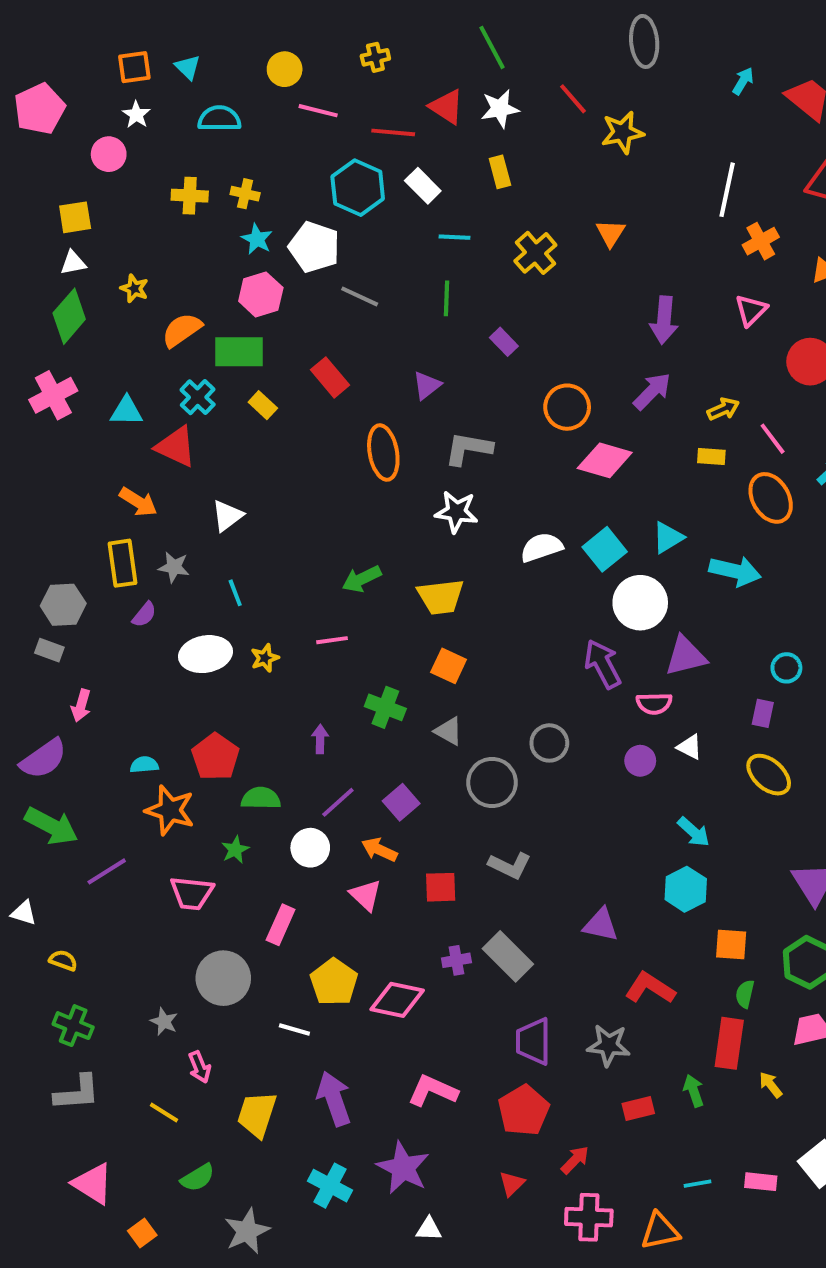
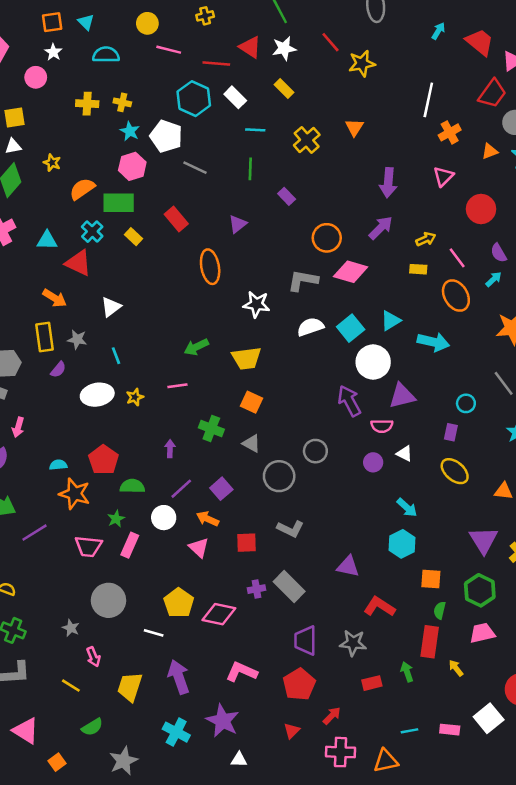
yellow rectangle: (500, 172) -> (284, 89), turned -30
gray L-shape: (468, 449) -> (303, 280), moved
pink rectangle: (281, 925) -> (130, 545), moved

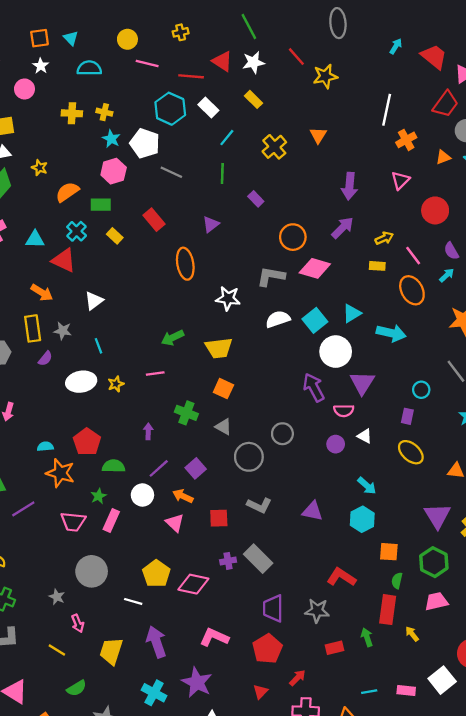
cyan line: (255, 130) -> (227, 138), turned -54
green rectangle: (119, 203) -> (101, 205), size x0.7
purple triangle: (402, 396) -> (362, 383), turned -44
purple triangle: (348, 566) -> (312, 511), moved

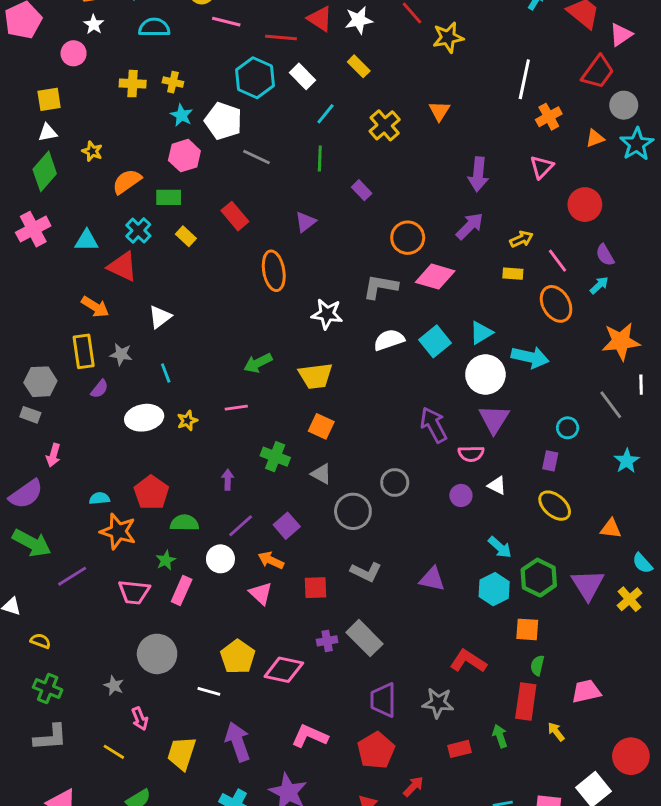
white circle: (336, 352) -> (485, 374), moved
green hexagon: (434, 562) -> (539, 578), moved

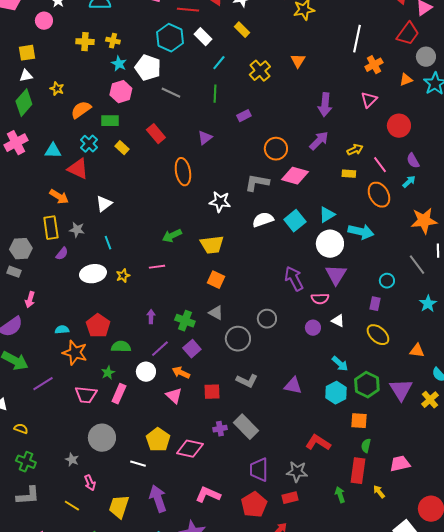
purple rectangle: (362, 190) -> (244, 116), turned -72
green cross: (275, 457) -> (185, 321), moved
red rectangle: (460, 749) -> (290, 498), moved

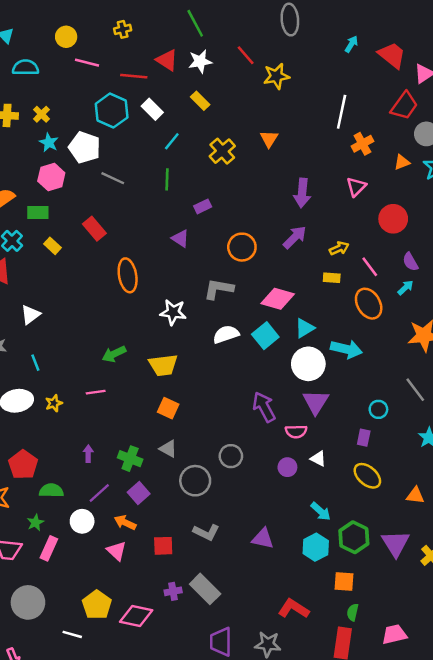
yellow cross: (113, 41) -> (41, 114), turned 32
purple triangle: (205, 138) -> (180, 238), moved, turned -49
pink diamond: (295, 176) -> (278, 299), moved

